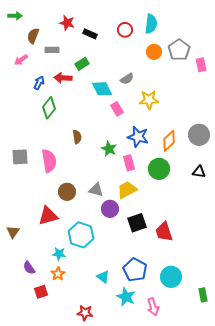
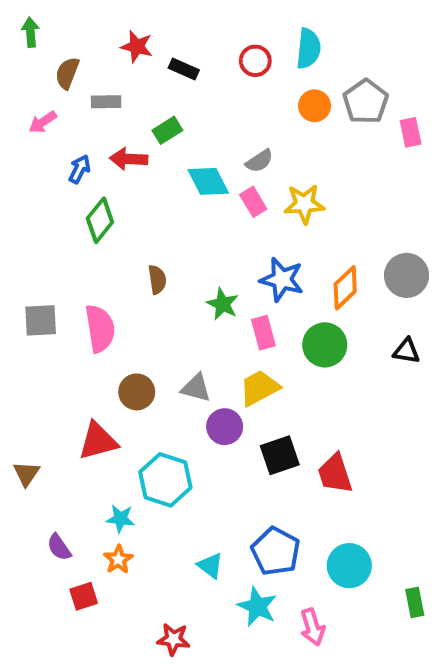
green arrow: (15, 16) -> (30, 32), turned -96
pink rectangle: (117, 109) -> (253, 202), moved

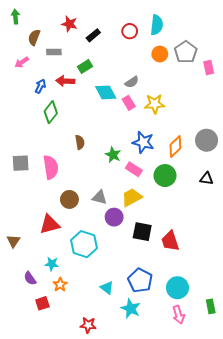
black rectangle: (184, 69) -> (93, 35), turned -64
pink rectangle: (263, 333) -> (134, 169), turned -42
black square: (280, 455) -> (142, 232), turned 30
cyan star: (120, 519) -> (52, 264), moved
pink arrow: (312, 627) -> (178, 315), moved

